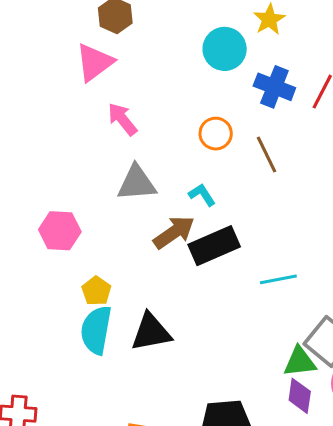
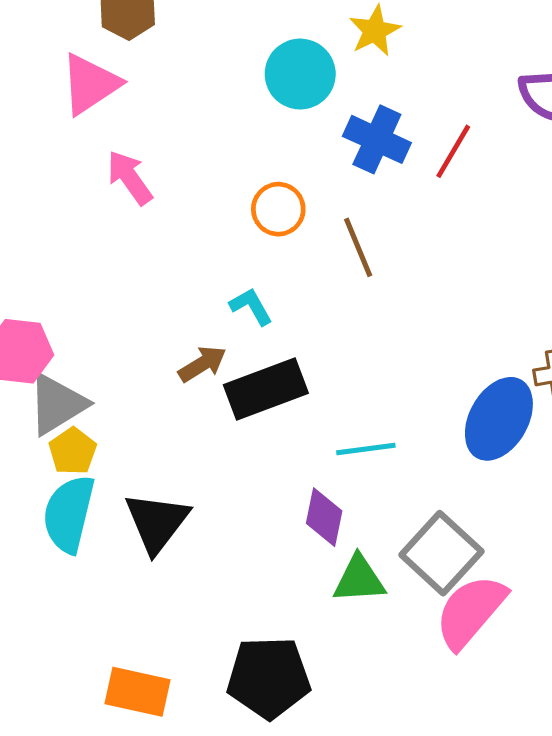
gray triangle: (137, 183) -> (57, 404), moved, turned -30
brown arrow: (174, 232) -> (202, 364), size x0.7
black triangle: (151, 332) -> (157, 522), turned -45
green triangle: (300, 362) -> (359, 579), moved
purple diamond: (300, 396) -> (324, 517), moved

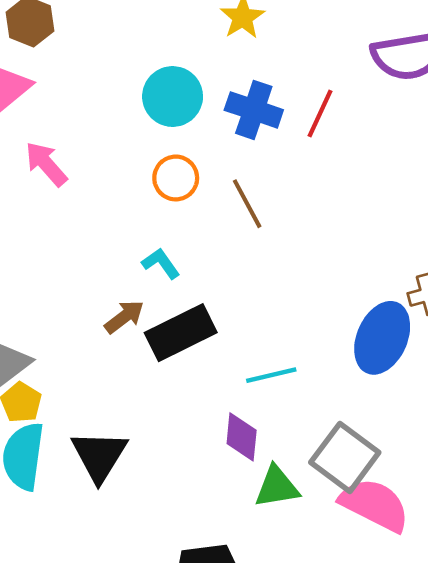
cyan circle: (300, 74) -> (173, 97), moved
pink semicircle: (470, 611) -> (375, 505), turned 82

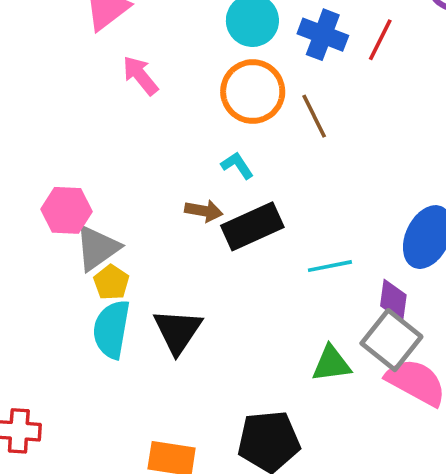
orange circle: (176, 178) -> (253, 92), size x1.6
brown arrow: (124, 317) -> (204, 211), turned 45
purple diamond: (242, 437) -> (393, 300), moved

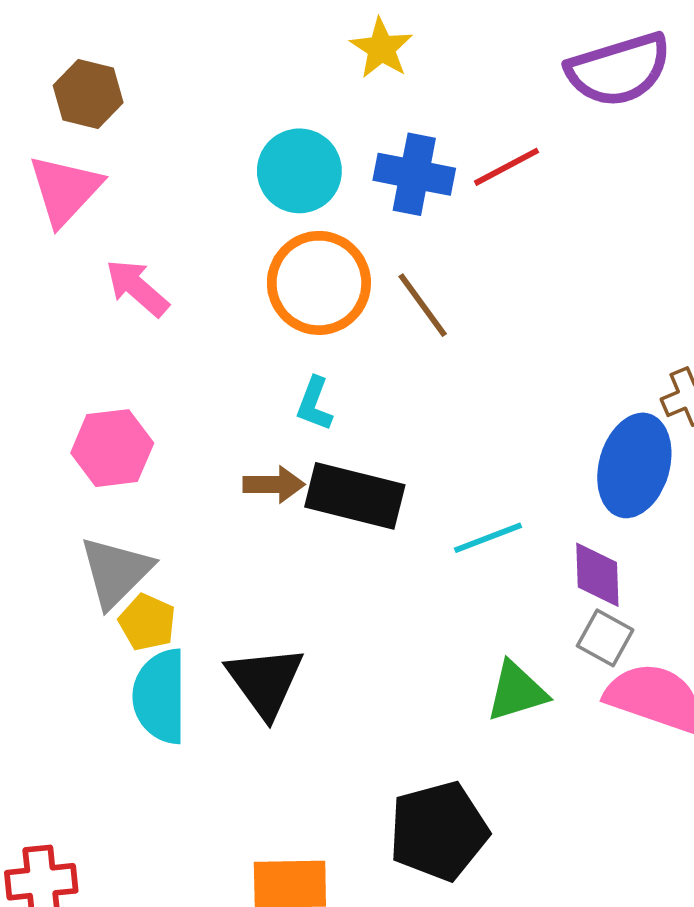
red line: (380, 40) -> (507, 167), turned 45
cyan L-shape: (237, 165) -> (314, 404), turned -116
pink hexagon: (67, 210) -> (112, 448), moved
black rectangle: (252, 226) -> (355, 496), turned 48
gray square: (391, 340) -> (605, 638), size x0.6

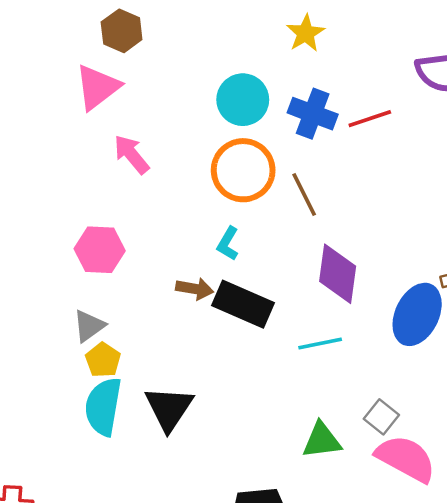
gray triangle: (116, 572) -> (89, 326), size x0.7
purple diamond: (597, 575) -> (338, 274), moved, size x1.4

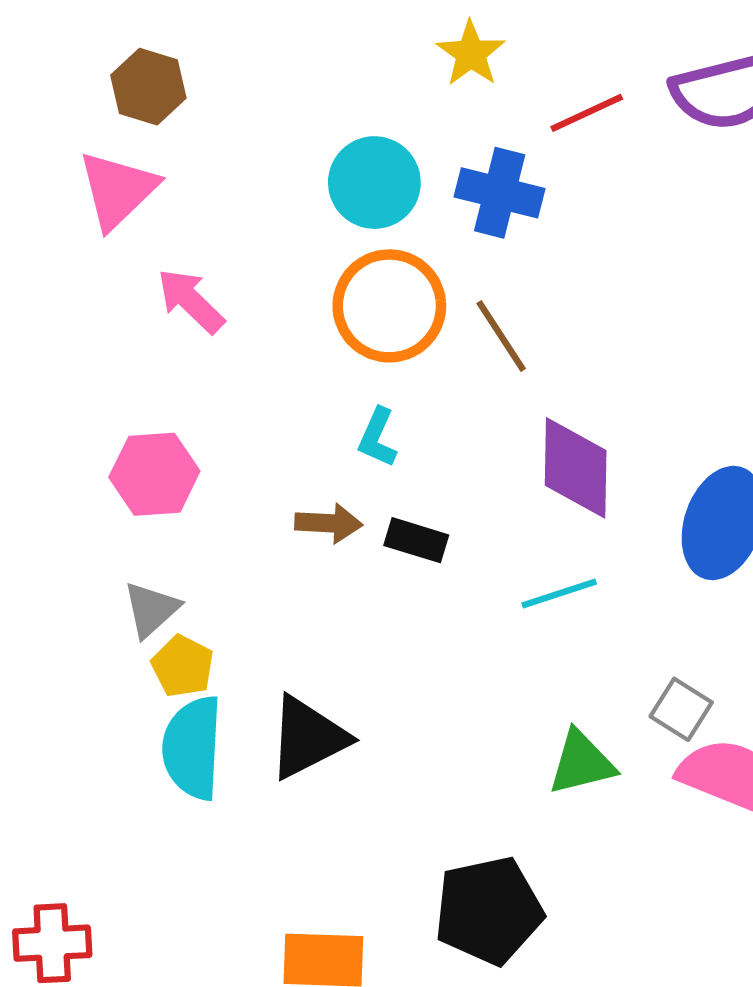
red line: (370, 119) -> (587, 113), moved
black rectangle: (243, 304) -> (416, 540), size x0.6
black triangle: (169, 408) -> (308, 738), turned 36

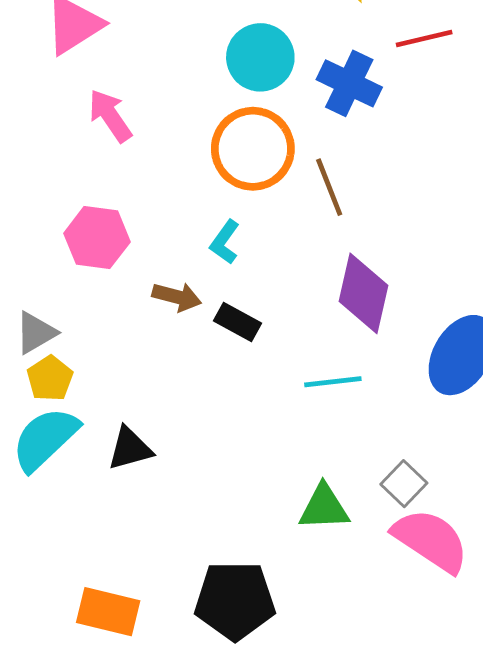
pink hexagon: (154, 474) -> (97, 238), moved
black triangle: (308, 738) -> (130, 449), size x0.7
cyan semicircle: (192, 748) -> (45, 439), turned 32

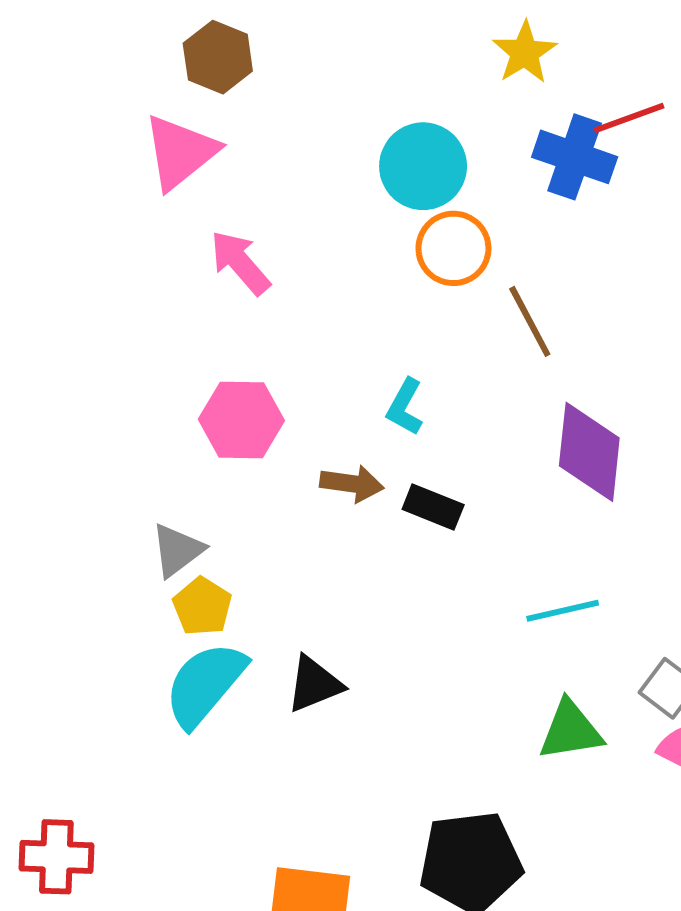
blue cross: (349, 83) -> (575, 157), moved
orange circle: (253, 149) -> (453, 248), moved, size x0.7
cyan line: (333, 382) -> (563, 611), moved

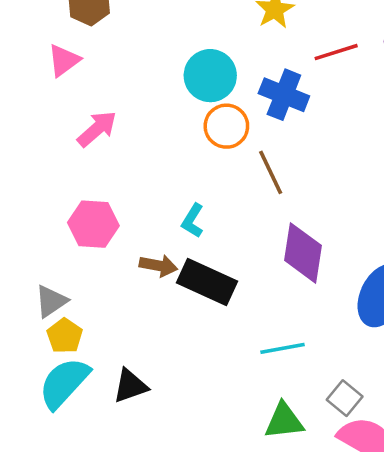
pink triangle: (180, 152) -> (64, 60), size x0.7
blue cross: (575, 157) -> (284, 95), moved
pink arrow: (240, 263) -> (97, 129), turned 87
black rectangle: (433, 507) -> (207, 282), size x1.6

